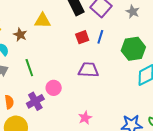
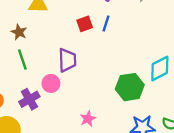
brown star: (20, 35) -> (19, 32), moved
green hexagon: (133, 49) -> (130, 87), moved
purple trapezoid: (88, 70) -> (67, 60), moved, turned 85

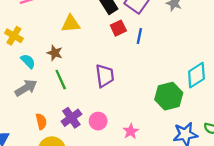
red square: (85, 24) -> (118, 28), moved
pink circle: (51, 83) -> (98, 121), moved

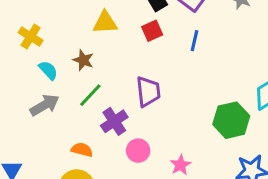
red square: (118, 28) -> (152, 31), moved
green line: (61, 80) -> (90, 95), turned 66
purple cross: (71, 118) -> (114, 121), moved
orange semicircle: (41, 121) -> (82, 150), moved, turned -63

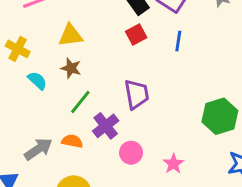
yellow triangle: (105, 22) -> (71, 35), moved
gray arrow: (45, 105) -> (38, 149), moved
orange semicircle: (82, 150) -> (72, 141), moved

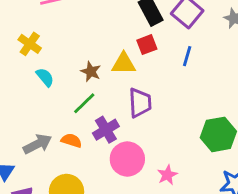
yellow triangle: (71, 35) -> (124, 63), moved
brown star: (71, 68) -> (91, 72), moved
pink circle: (131, 153) -> (127, 159), size x1.5

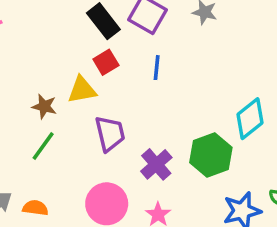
purple cross: (106, 130) -> (156, 164), moved
orange semicircle: (71, 141) -> (35, 208), moved

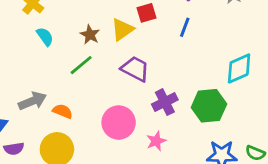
yellow triangle: (82, 90) -> (122, 29), turned -40
cyan diamond: (250, 119) -> (239, 68), moved
purple trapezoid: (110, 134) -> (135, 69), turned -64

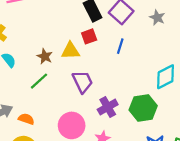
yellow triangle: (122, 29) -> (70, 51), turned 36
purple trapezoid: (135, 69) -> (83, 82), turned 40

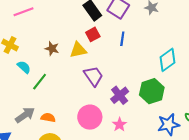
brown star: (45, 56) -> (52, 49), moved
green line: (39, 81) -> (40, 82), moved

